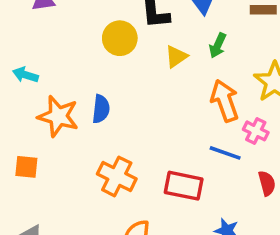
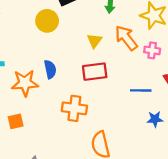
yellow triangle: (176, 57) -> (94, 41), moved
blue line: (225, 153) -> (141, 90), moved
red rectangle: (184, 186) -> (95, 72), moved

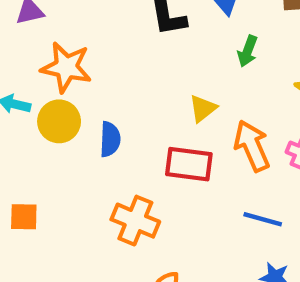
yellow circle: (47, 21) -> (59, 121), moved
orange arrow: (126, 38) -> (252, 146), moved
orange star: (25, 83) -> (66, 67), moved

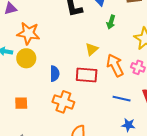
blue semicircle: (110, 139) -> (55, 74), moved
orange square: (24, 217) -> (21, 103), moved

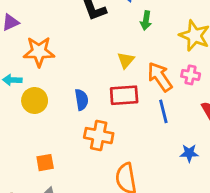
yellow circle: (26, 58) -> (35, 100), moved
blue line: (122, 99) -> (163, 111), moved, turned 72
orange square: (21, 103) -> (45, 163), moved

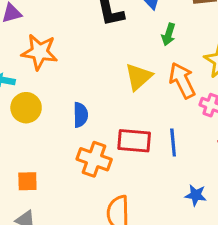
yellow triangle: (126, 60) -> (139, 77), size x1.4
orange arrow: (160, 77) -> (182, 80), moved
red rectangle: (124, 95) -> (134, 141), moved

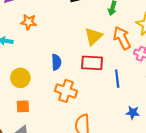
orange star: (40, 52) -> (29, 22), size x0.7
yellow circle: (26, 108) -> (20, 78), moved
red rectangle: (134, 141) -> (92, 63), moved

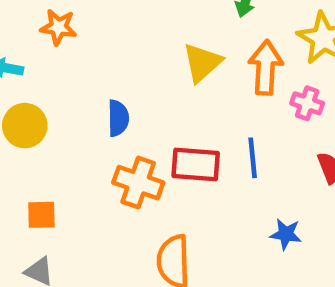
orange arrow: (122, 38) -> (266, 68), turned 30
red rectangle: (92, 63) -> (196, 165), moved
yellow circle: (20, 78) -> (25, 126), moved

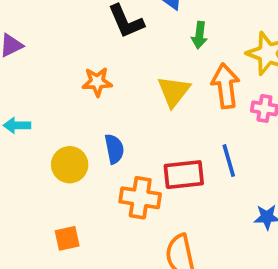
orange star: (58, 27) -> (97, 82), moved
yellow circle: (25, 126) -> (70, 165), moved

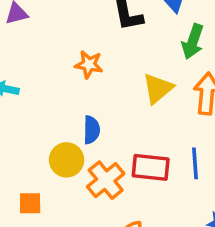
green arrow: (199, 35) -> (193, 42), size x1.4
yellow circle: (70, 165) -> (67, 160), moved
orange cross: (140, 198) -> (106, 180), turned 30

